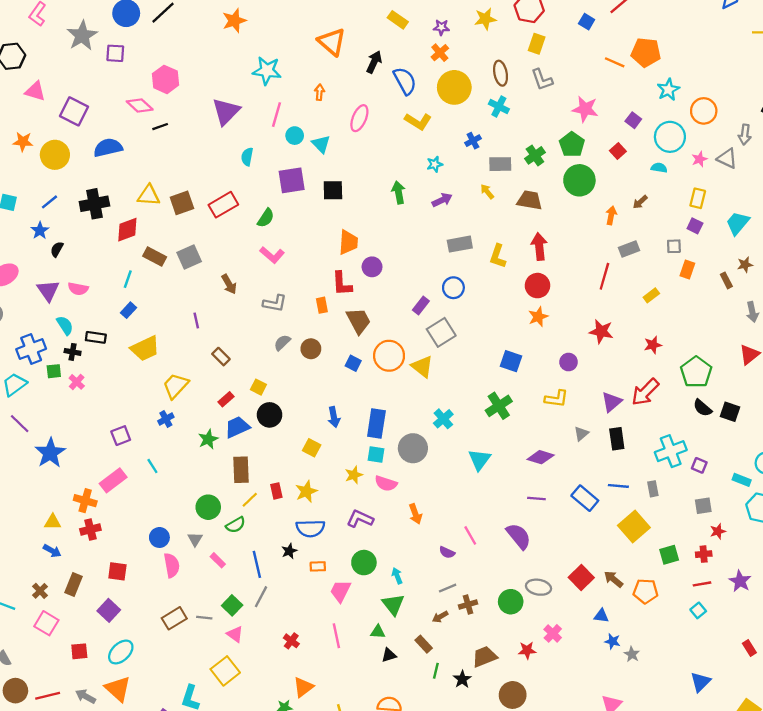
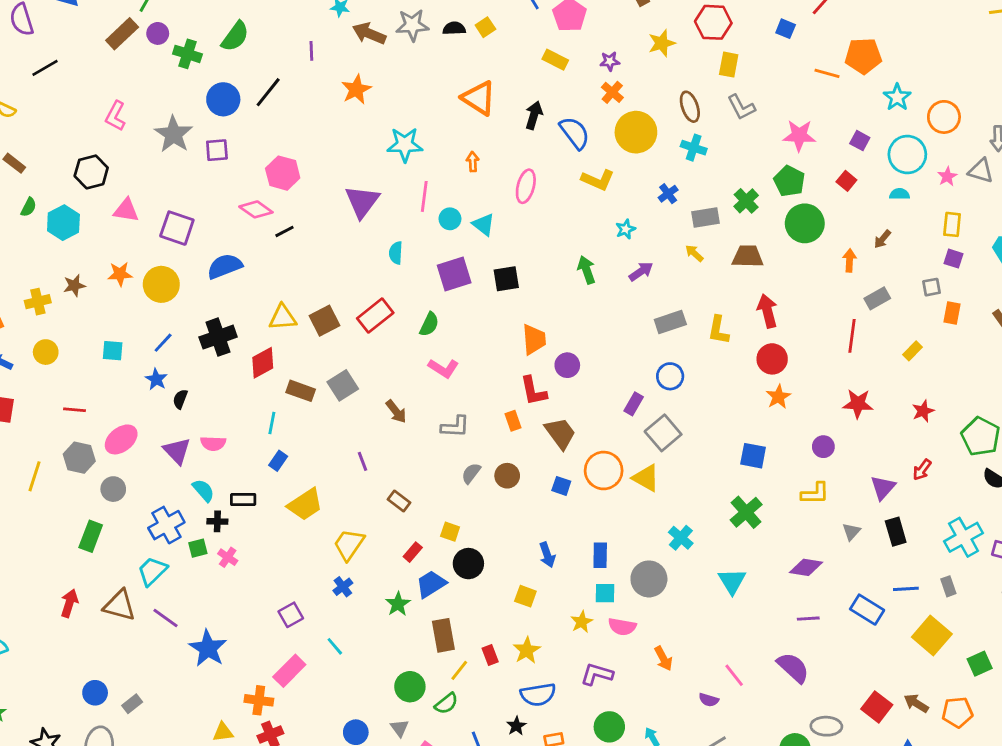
red arrow: (645, 392) -> (922, 470), size x0.6
blue rectangle: (376, 423) -> (600, 555), size x0.7

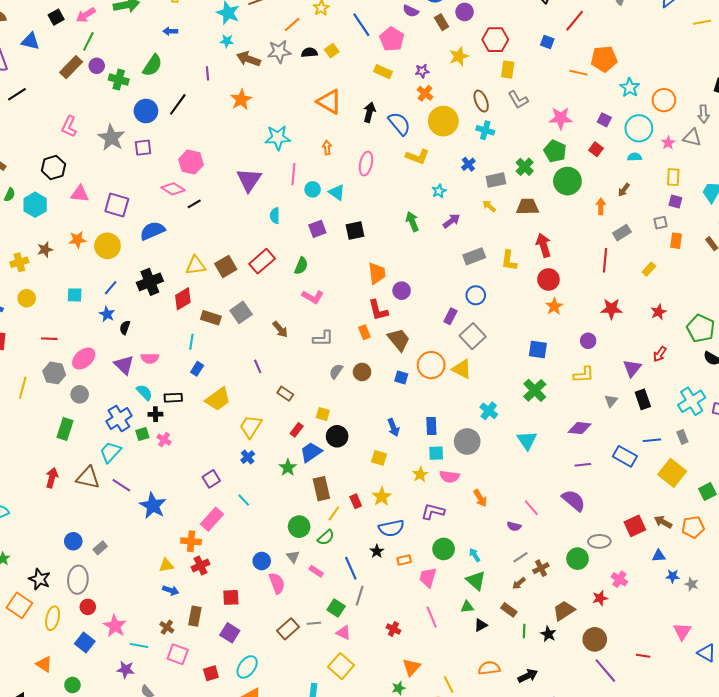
purple square: (454, 274) -> (317, 229), size x0.7
red square: (877, 707) -> (635, 526), turned 30

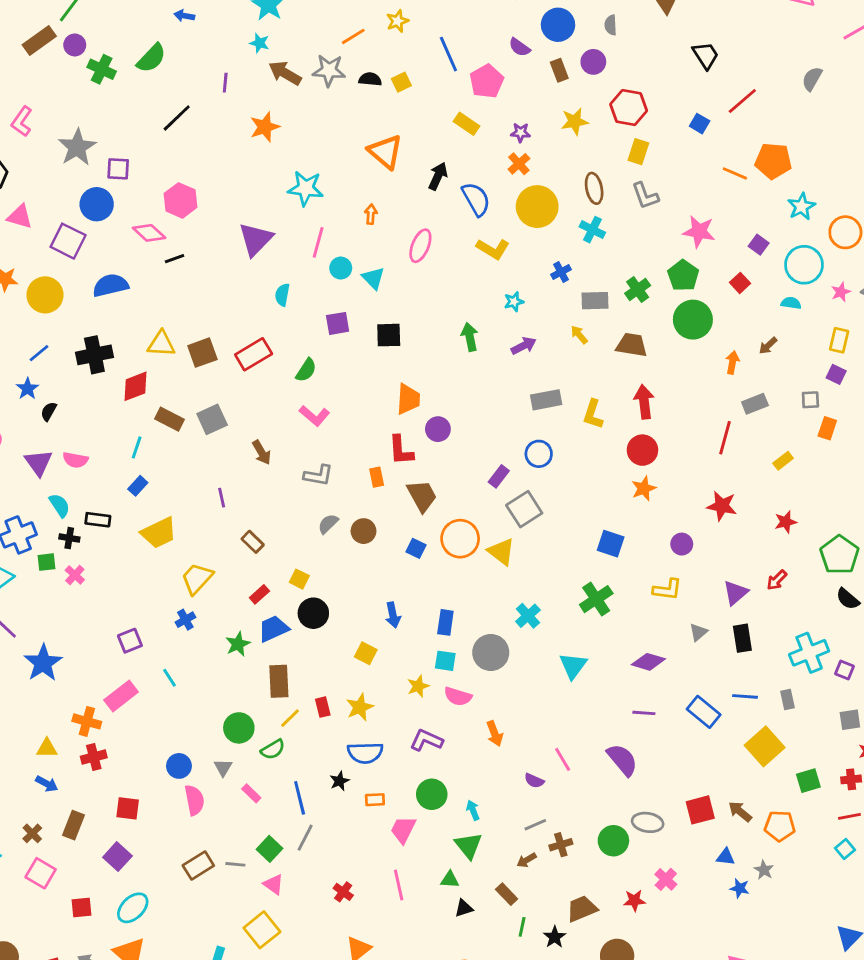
blue circle: (146, 111) -> (97, 204), moved
gray star: (692, 584) -> (764, 870), moved

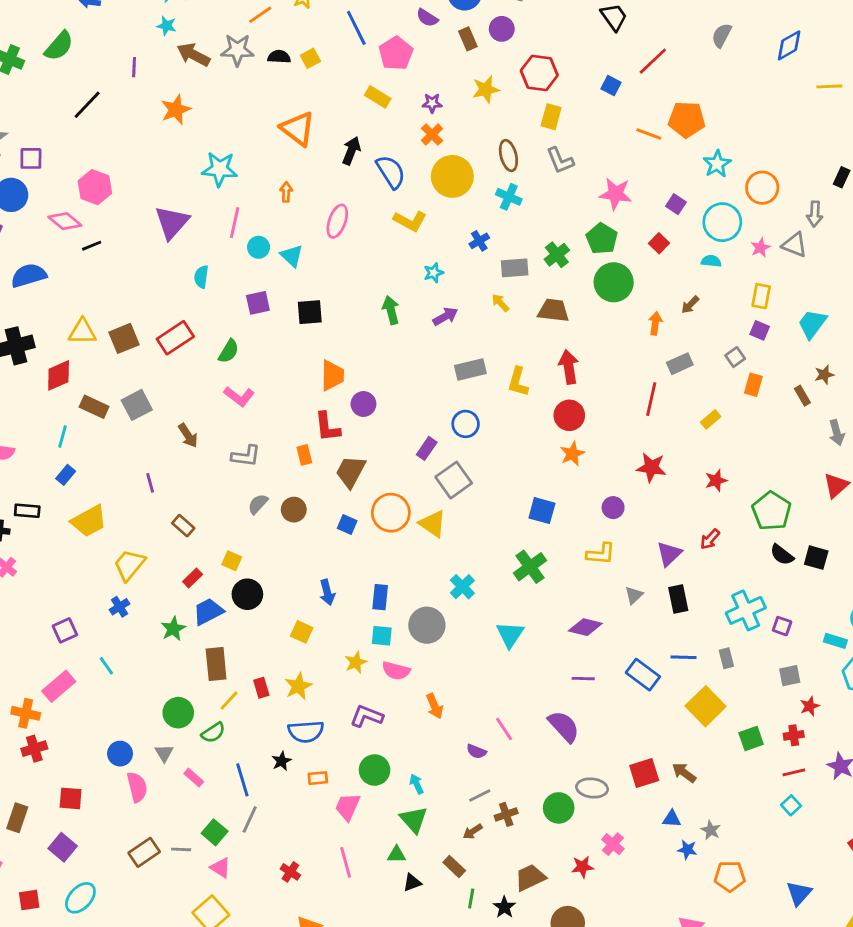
gray square: (810, 400) -> (735, 357), turned -30
brown trapezoid: (422, 496) -> (351, 472), turned -120
orange pentagon: (780, 826) -> (730, 876), moved

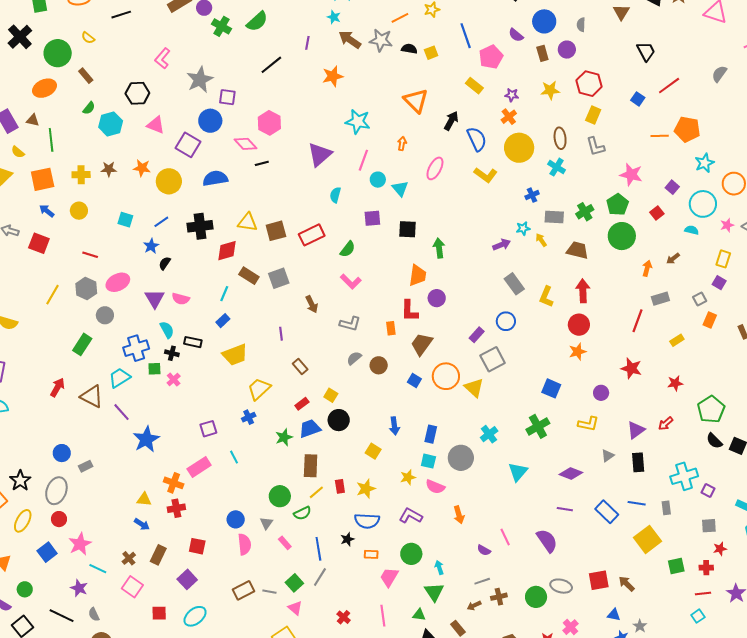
orange line: (649, 134) -> (660, 136), turned -30
cyan star: (434, 273) -> (523, 228), moved
green arrow: (391, 310) -> (439, 248), moved
gray rectangle: (470, 370) -> (514, 284), turned 60

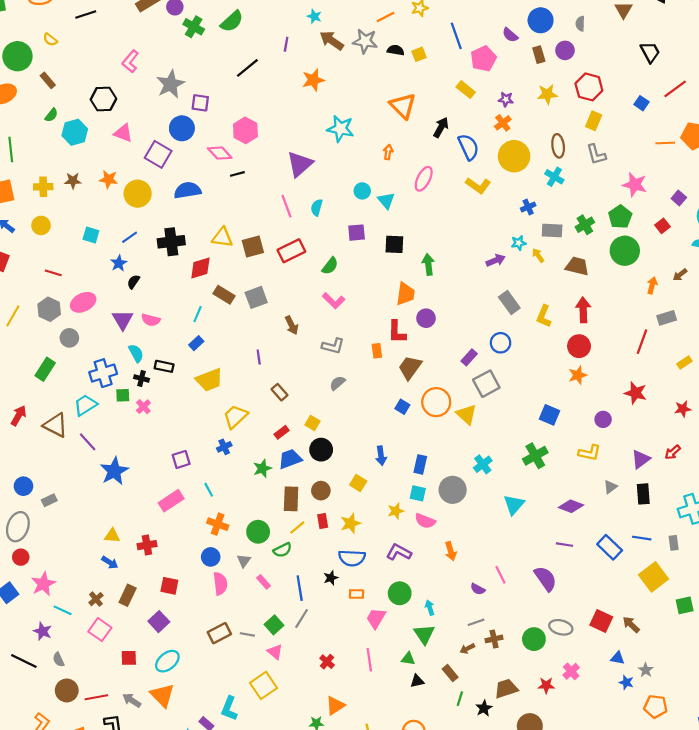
pink line: (363, 160) -> (287, 206), moved, turned -40
brown circle: (379, 365) -> (321, 491), moved
orange cross: (174, 483) -> (218, 524), moved
red square: (599, 580) -> (601, 621), turned 35

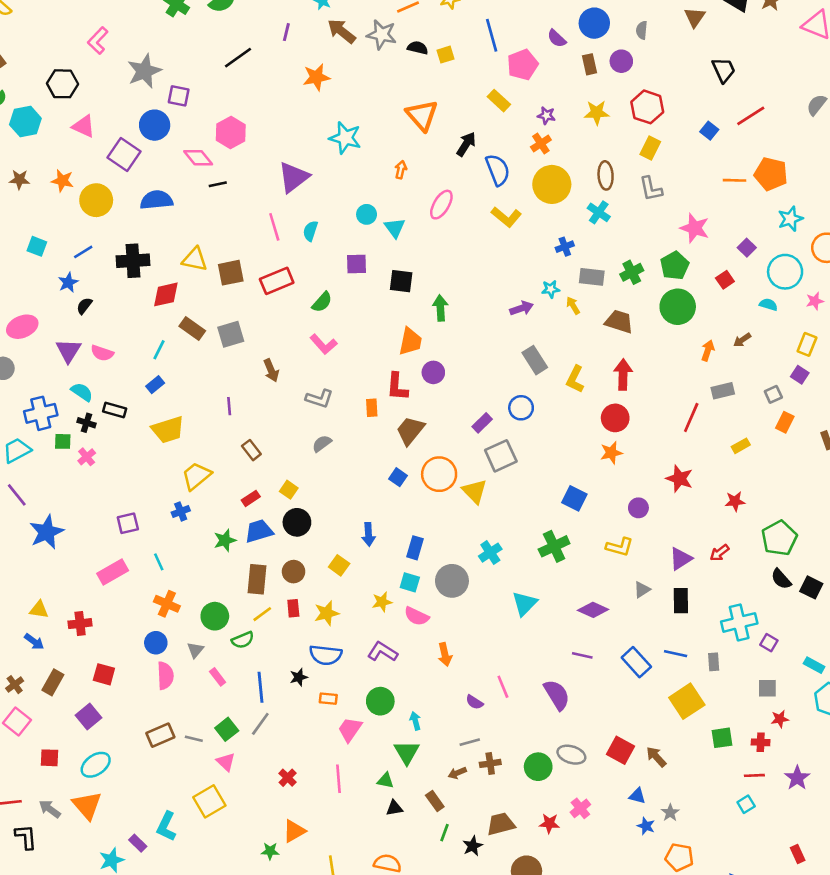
cyan semicircle: (136, 353) -> (82, 392), turned -30

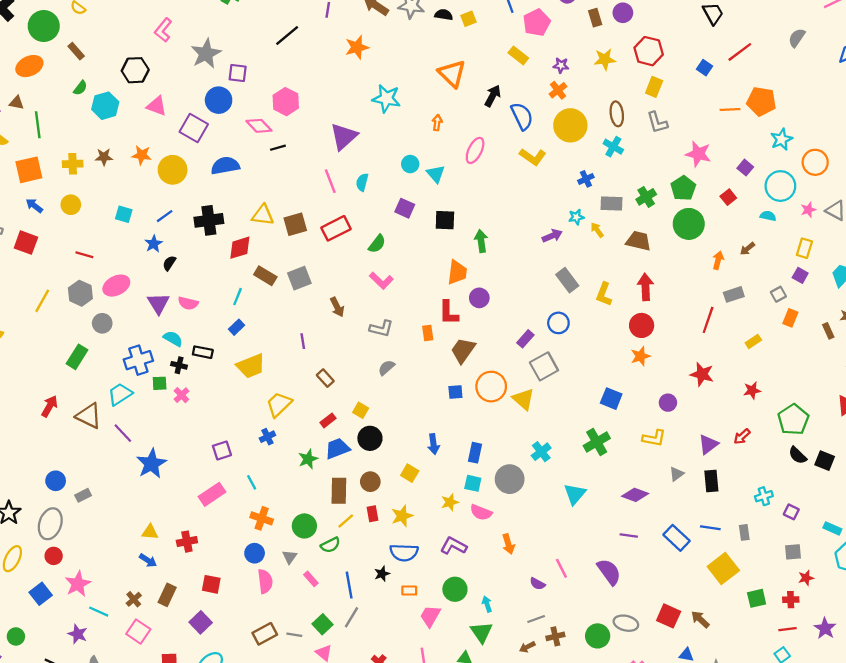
purple square: (357, 264) -> (405, 208), turned 30
blue square: (398, 477) -> (455, 392), turned -35
cyan cross: (739, 622) -> (764, 496), size x0.6

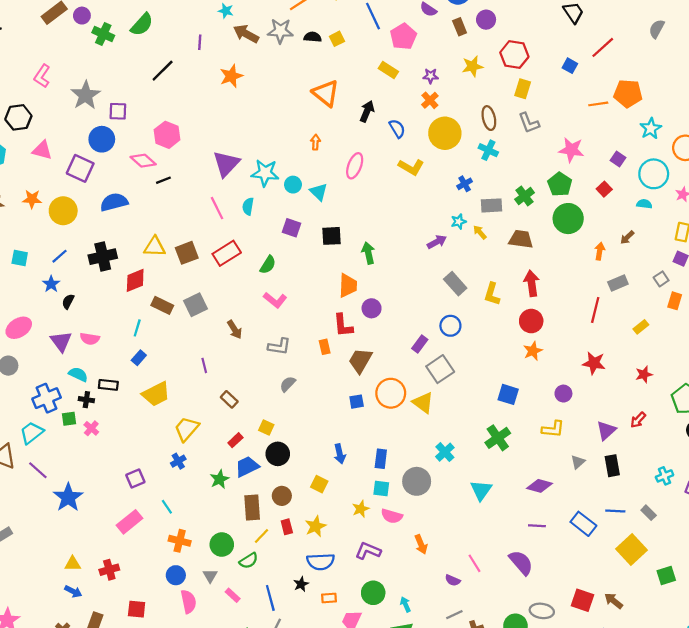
cyan star: (386, 98) -> (265, 173), moved
blue semicircle: (522, 116) -> (397, 129), size x0.7
gray rectangle: (744, 532) -> (649, 513), turned -32

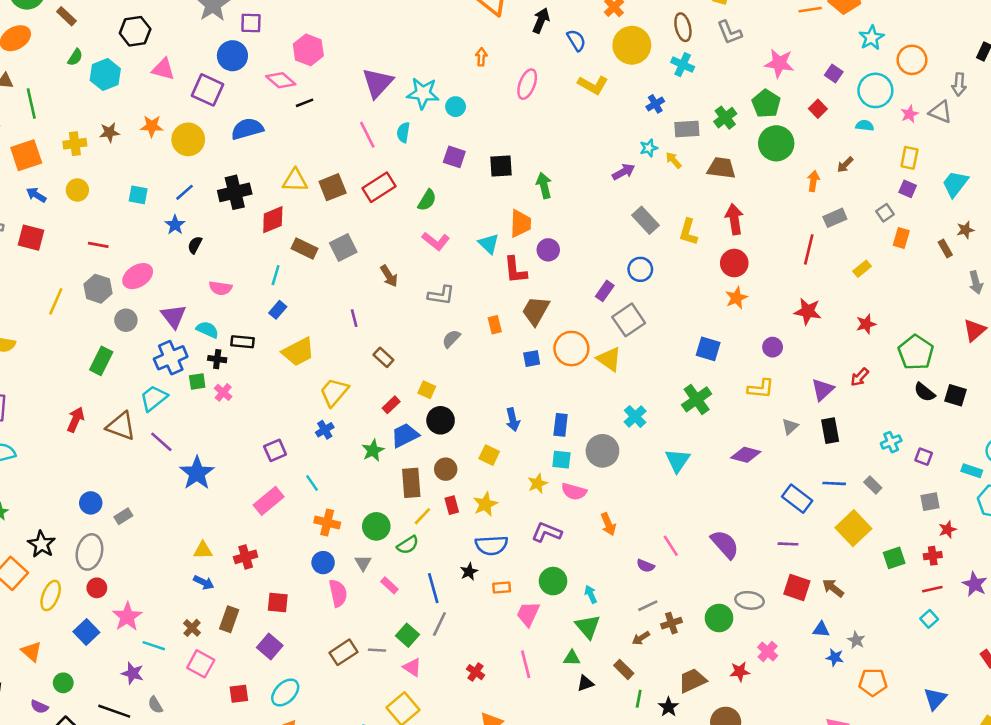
cyan triangle: (319, 192) -> (489, 244), moved
purple triangle: (61, 341) -> (174, 316), moved
orange rectangle: (325, 347) -> (495, 325), moved
purple line: (537, 526) -> (788, 544), moved

